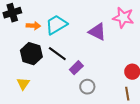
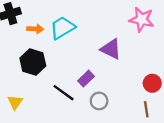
purple triangle: (97, 32) -> (111, 49), moved
black line: (57, 54) -> (64, 93), moved
yellow triangle: (23, 84) -> (15, 102), moved

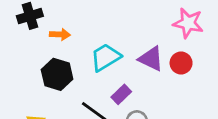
cyan trapezoid: (62, 28) -> (105, 57), moved
red circle: (152, 83) -> (181, 63), moved

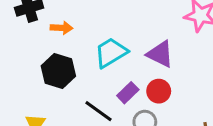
red circle: (181, 63) -> (159, 91), moved

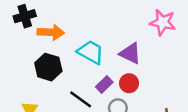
orange arrow: (61, 28) -> (51, 32), size x1.5
cyan trapezoid: (111, 53) -> (91, 52), turned 60

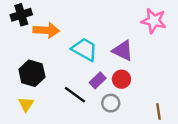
black hexagon: (48, 67) -> (32, 73), moved

